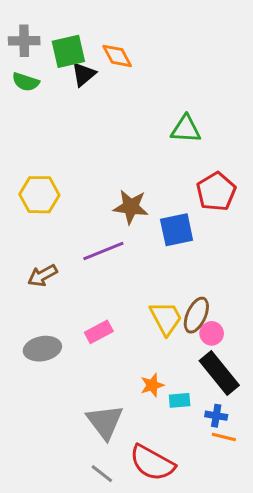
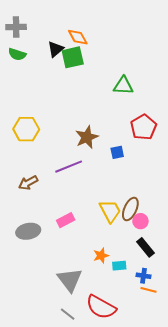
green square: (68, 51) -> (73, 57), moved
brown star: (131, 207) -> (87, 137), turned -30
blue square: (177, 230) -> (117, 152), size x0.6
black rectangle: (219, 373) -> (146, 247), size x0.7

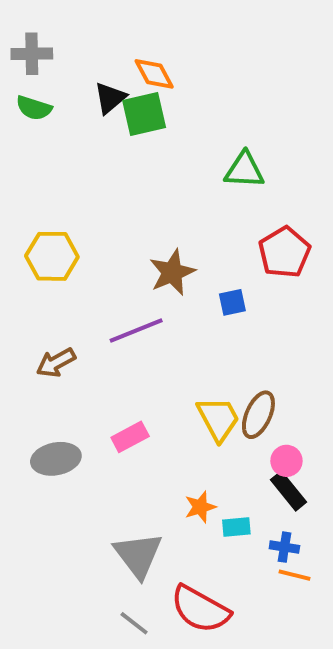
pink circle: (140, 221) -> (286, 461), moved

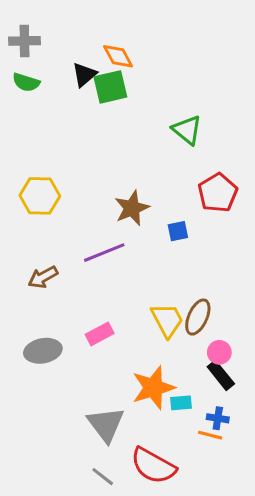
green triangle: (244, 170) -> (187, 130), turned 36
orange star: (200, 507) -> (153, 388), size x1.8
orange line: (294, 575) -> (210, 435), moved

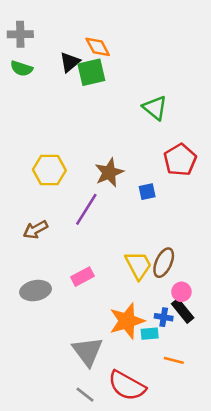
yellow hexagon: (40, 196) -> (49, 170), moved
purple line: (104, 253) -> (86, 209), turned -36
blue cross: (218, 418) -> (164, 317), moved

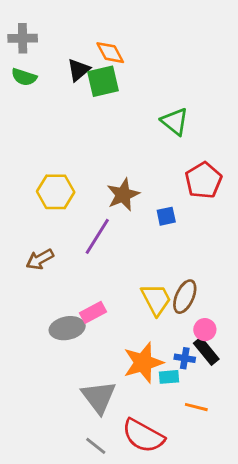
gray ellipse: (36, 291) -> (67, 328), moved

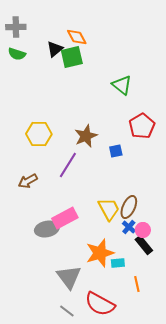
pink rectangle: (93, 312) -> (65, 218), size x1.4
blue cross: (185, 358) -> (129, 227), moved, turned 32
orange line: (196, 407) -> (137, 284), turned 63

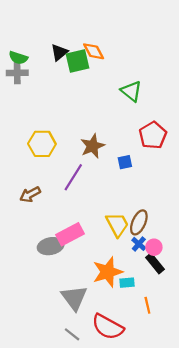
gray cross: (16, 27) -> (17, 73), moved
orange diamond: (77, 37) -> (94, 51), moved

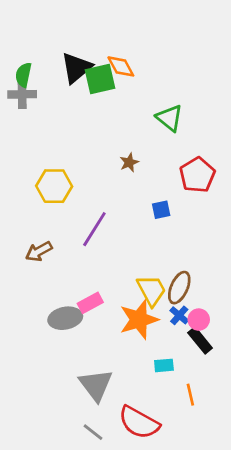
black triangle: (59, 52) -> (76, 68), size x1.4
green semicircle: (18, 58) -> (24, 75), turned 84
brown star: (93, 146) -> (129, 162), moved, size x0.6
pink rectangle: (70, 234) -> (90, 303), size x0.7
orange star: (108, 272) -> (139, 320), moved

